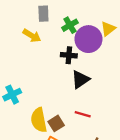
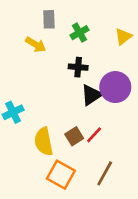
purple circle: (88, 39) -> (115, 87), moved
red line: (83, 114) -> (94, 135), turned -63
brown square: (56, 123) -> (74, 136), moved

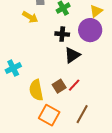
purple circle: (115, 87) -> (90, 30), moved

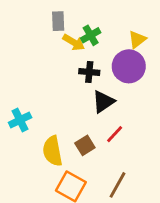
yellow arrow: (30, 17) -> (74, 42), moved
red line: (74, 85) -> (115, 134), moved

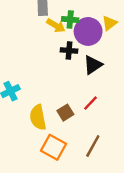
green cross: (91, 35) -> (70, 20), turned 35
purple circle: (129, 66) -> (88, 31), moved
black triangle: (103, 102) -> (93, 65), moved

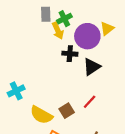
green cross: (70, 20) -> (64, 19), moved, turned -32
yellow arrow: (56, 26) -> (58, 31), turned 35
yellow semicircle: (38, 117) -> (41, 115), turned -50

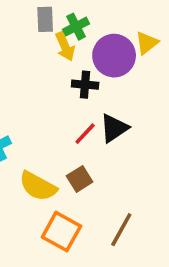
black triangle: (92, 67) -> (114, 128), moved
red line: (90, 102) -> (85, 134), moved

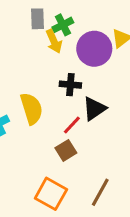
black cross: (85, 85) -> (70, 85), moved
red line: (85, 134) -> (72, 125), moved
yellow semicircle: (38, 186) -> (32, 109), moved, turned -136

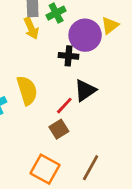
yellow arrow: (54, 41) -> (31, 28), moved
black cross: (70, 85) -> (68, 56), moved

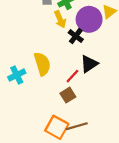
yellow arrow: (31, 28) -> (60, 19), moved
black cross: (68, 56) -> (76, 36), turned 32
brown line: (91, 168) -> (77, 126), moved, turned 45

